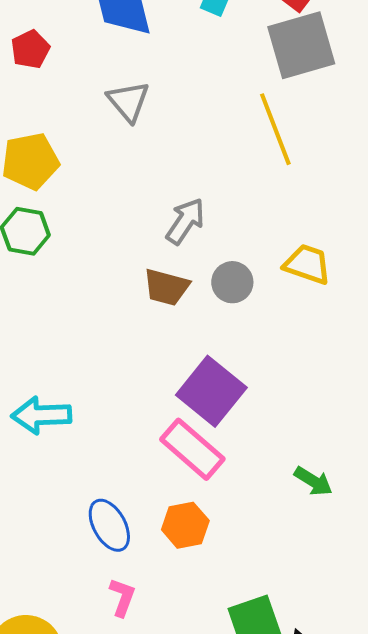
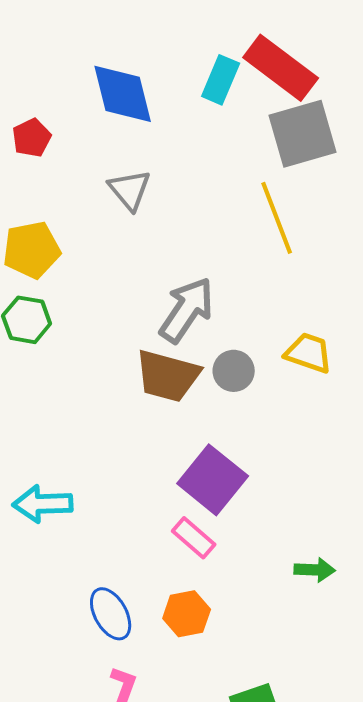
gray arrow: (185, 221) -> (187, 310), size x1.4
brown trapezoid: (166, 287) -> (168, 376), size x1.4
pink rectangle: (192, 449) -> (194, 538), size x0.7
green arrow: (313, 481) -> (315, 570), turned -30

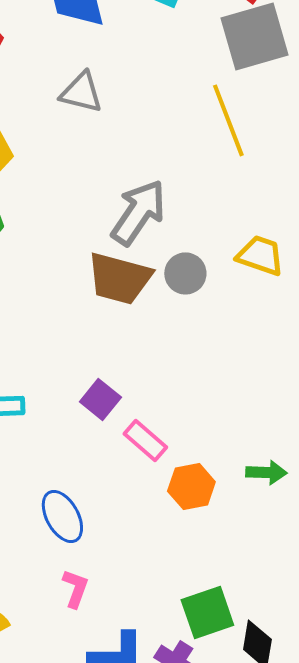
gray triangle: (130, 190) -> (81, 92), turned -36
purple square: (213, 480) -> (100, 399), moved, size x0.6
orange hexagon: (187, 614) -> (191, 486), moved

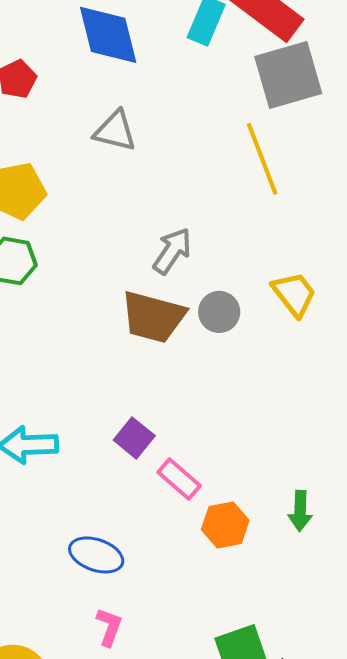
gray arrow: (138, 212) -> (172, 251), size x0.7
yellow trapezoid: (260, 255) -> (294, 294), turned 33
green arrow: (266, 472) -> (300, 511), turned 90
blue ellipse: (62, 516) -> (96, 555), turned -42

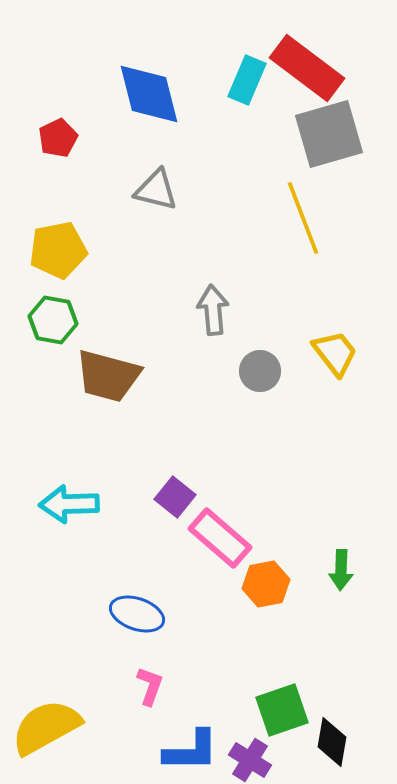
gray arrow: (172, 251) -> (213, 310), turned -39
brown trapezoid: (153, 317) -> (108, 376), moved
pink rectangle: (179, 479) -> (220, 538), size x1.4

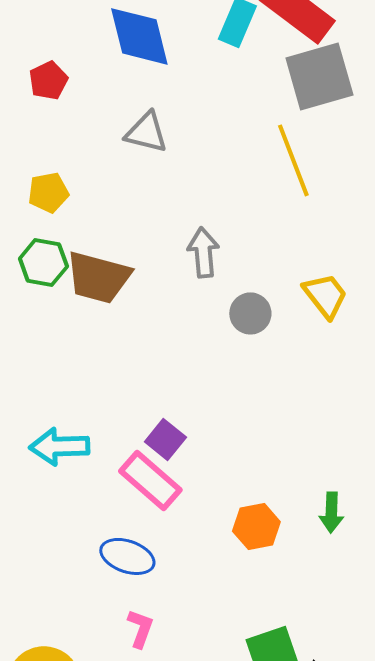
yellow pentagon: (58, 250) -> (48, 192), size x0.7
brown trapezoid: (108, 376) -> (98, 277), moved
pink rectangle: (220, 538) -> (150, 480), moved

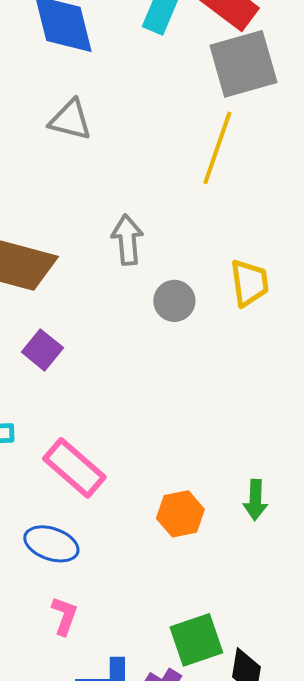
yellow line: (293, 160) -> (217, 148), turned 40
yellow trapezoid: (325, 295) -> (249, 283), turned 30
purple square: (165, 439) -> (42, 350), moved

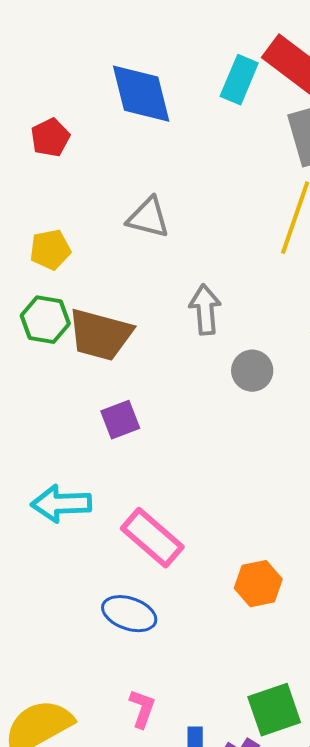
gray triangle: (70, 120) -> (148, 218), moved
purple square: (42, 350) -> (120, 420), turned 30
pink L-shape: (64, 616) -> (142, 709), moved

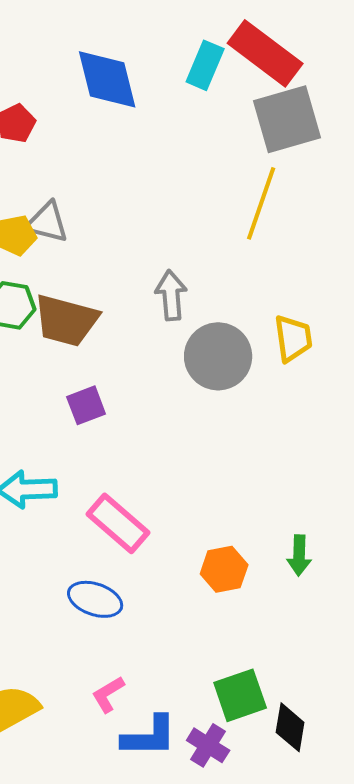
gray triangle: (148, 218) -> (47, 222), moved
gray circle: (252, 371) -> (218, 356), size x1.6
pink L-shape: (142, 709) -> (108, 694), turned -141

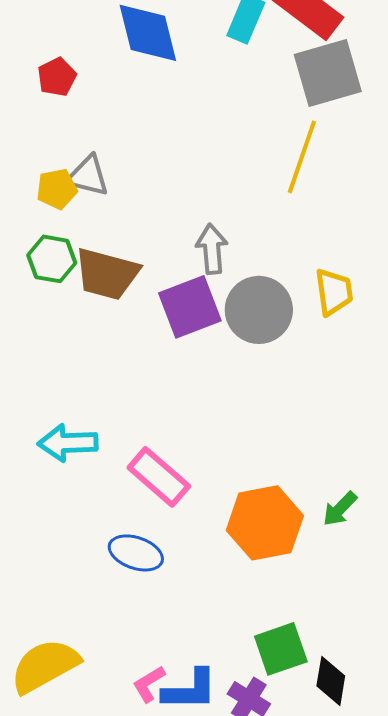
purple square: (86, 405) -> (190, 307), moved, size x1.6
green arrow: (299, 555) -> (340, 509), turned 42
orange hexagon: (224, 569) -> (265, 523), size x1.6
pink L-shape: (108, 694) -> (149, 684), moved

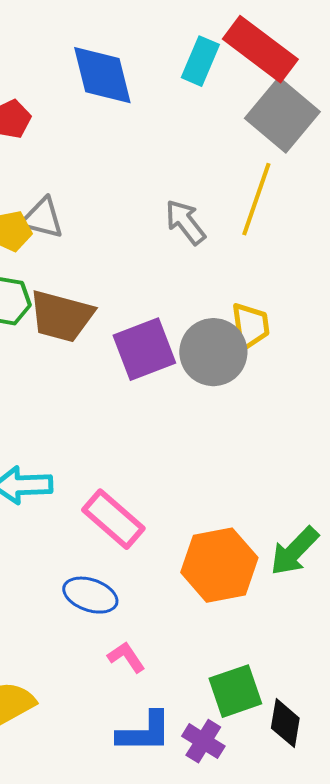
gray square: (328, 73) -> (282, 115), turned -34
gray arrow: (212, 249) -> (185, 222), moved, turned -33
yellow trapezoid: (334, 292) -> (250, 326), moved
green arrow: (340, 509) -> (294, 551), size x1.4
pink L-shape: (149, 684) -> (126, 657), moved, turned 87

